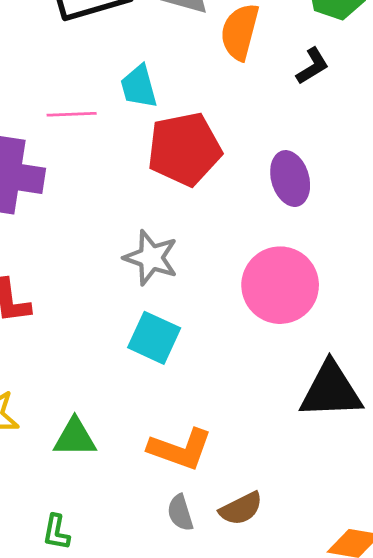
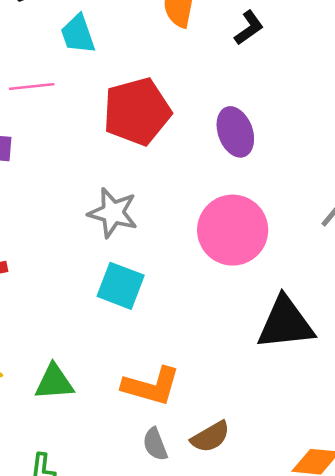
cyan trapezoid: (139, 87) -> (78, 34), moved

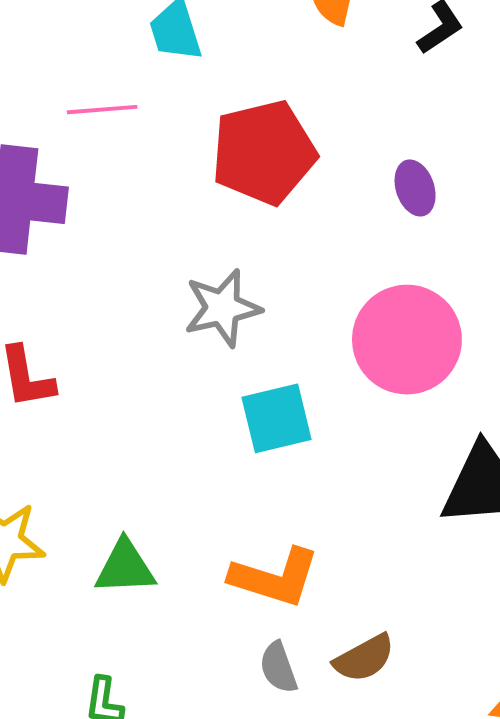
purple ellipse: (235, 132) -> (415, 188), size x0.7
gray star: (113, 213) -> (222, 308), turned -30
cyan square: (121, 286) -> (277, 418), moved, turned -36

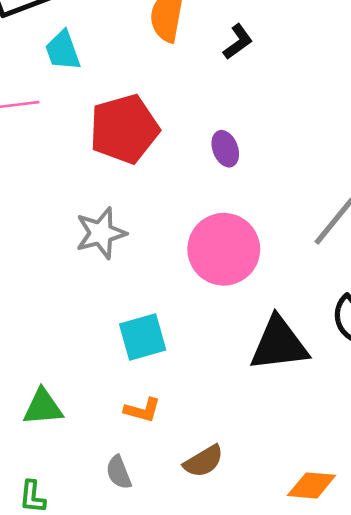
cyan square: (277, 418) -> (143, 337), moved
orange L-shape: (275, 577) -> (142, 410), size x0.6
gray semicircle: (278, 667) -> (119, 472), moved

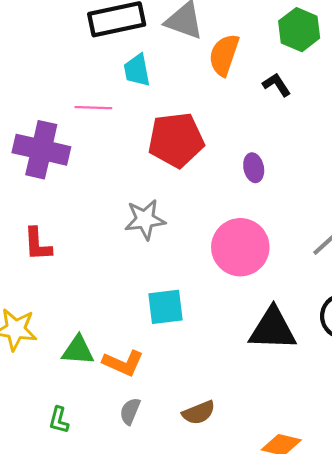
black L-shape: (238, 42) -> (277, 85), turned -96
orange L-shape: (142, 410) -> (123, 363), moved, size x1.4
gray semicircle: (119, 472) -> (130, 411), turned 36

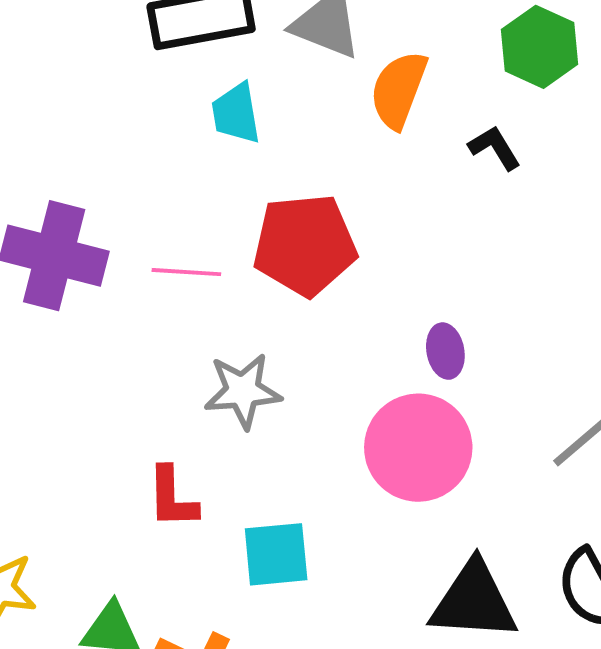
pink line: (93, 108) -> (186, 272), moved
purple ellipse: (254, 168) -> (445, 351), moved
red L-shape: (38, 244) -> (172, 498), moved

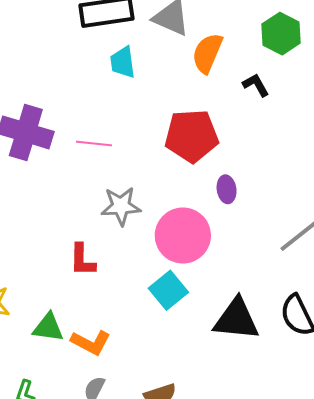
red pentagon: (305, 245) -> (192, 136), moved
pink circle: (418, 448) -> (183, 236), moved
cyan square: (276, 554) -> (168, 290), moved, turned -36

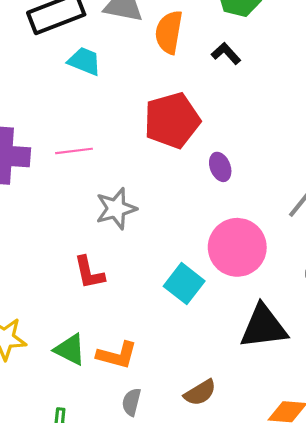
cyan trapezoid: (123, 62) -> (84, 61), turned 132
pink circle: (183, 236) -> (237, 247), moved
black triangle: (236, 319) -> (264, 327), moved
green triangle: (48, 327) -> (70, 350), turned 32

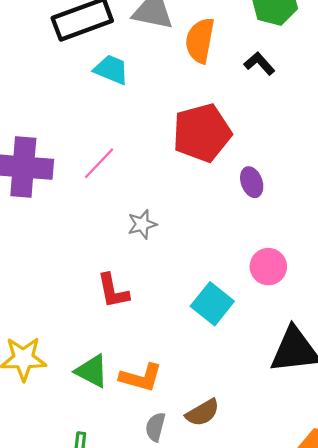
pink line: (74, 151) -> (99, 163), turned -40
gray star: (116, 209) -> (142, 224), size x0.7
pink circle: (237, 247) -> (268, 267), size x0.6
brown semicircle: (200, 393) -> (203, 413), moved

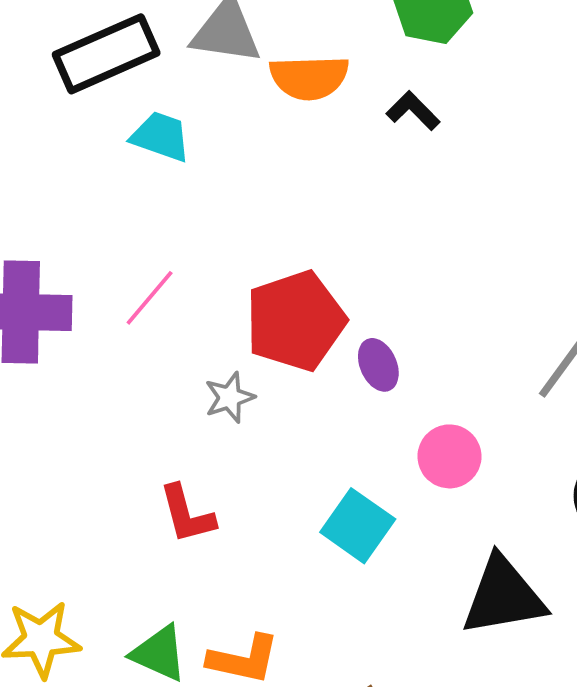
orange semicircle: (200, 40) -> (309, 77), turned -99
red pentagon: (202, 133) -> (296, 321), moved
purple ellipse: (252, 182) -> (378, 365), moved

